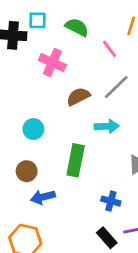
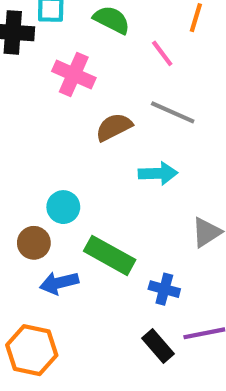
gray line: (116, 87) -> (173, 112), turned 68
cyan circle: (33, 129) -> (63, 207), moved
green rectangle: (76, 160) -> (110, 255), moved, turned -72

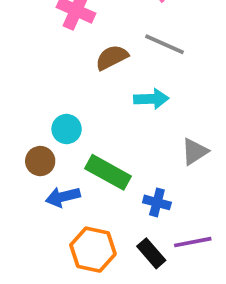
orange hexagon: (32, 350) -> (93, 250), moved

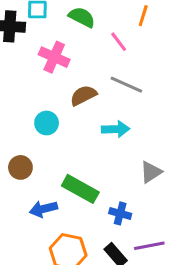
cyan circle: (67, 129) -> (47, 123), moved
brown circle: (40, 161) -> (20, 167), moved

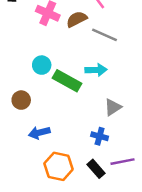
brown semicircle: (83, 95) -> (77, 19), moved
gray triangle: (151, 172) -> (113, 107), moved
green rectangle: (80, 189) -> (67, 81), moved

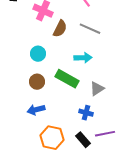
brown semicircle: (77, 19) -> (60, 29), moved, turned 144
green rectangle: (67, 81) -> (67, 79), moved
brown circle: (21, 100) -> (37, 82), moved

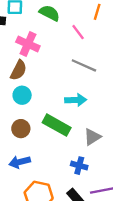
brown semicircle: (60, 29) -> (18, 70), moved

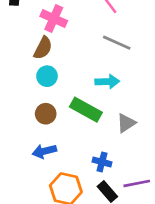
blue cross: (79, 166) -> (102, 162), moved

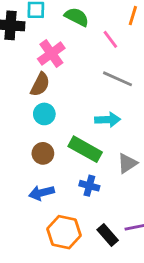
pink cross: (54, 19) -> (51, 53), turned 30
blue cross: (102, 162) -> (89, 186), moved

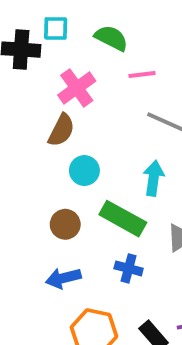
pink line: (110, 39) -> (142, 75), moved, turned -60
cyan circle: (44, 114) -> (84, 171), moved
cyan arrow: (108, 120) -> (154, 178), turned -80

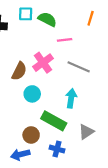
cyan square: (56, 28) -> (26, 14), moved
pink cross: (77, 88) -> (43, 63), moved
brown circle: (65, 224) -> (31, 135), moved

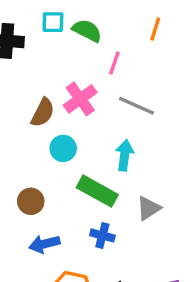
pink line: (65, 40) -> (114, 63), turned -64
brown circle: (31, 135) -> (31, 201), moved

